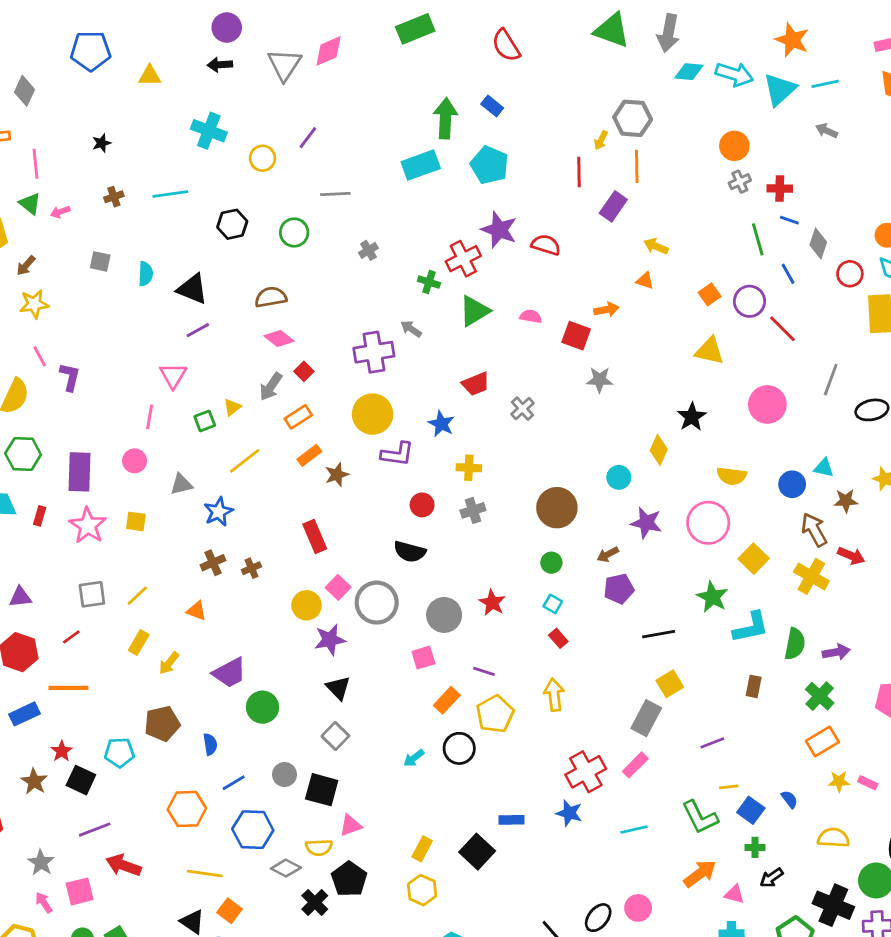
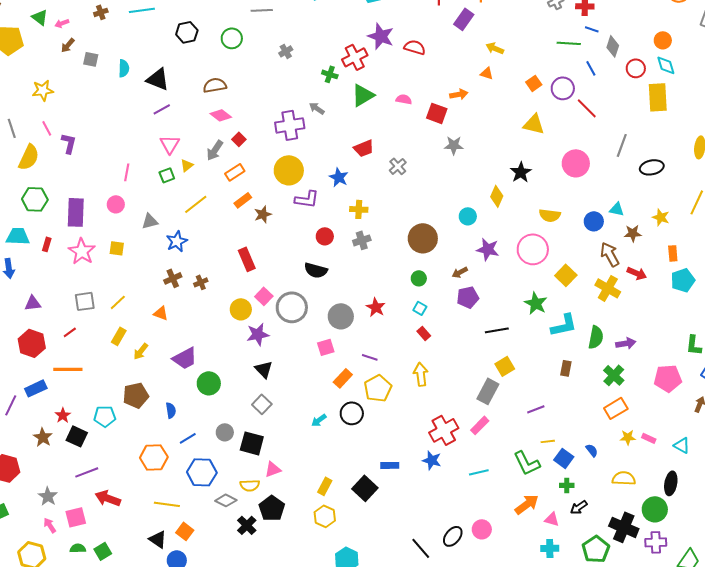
green line: (758, 239) -> (569, 43), turned -70
brown arrow: (26, 266) -> (68, 45), moved
pink triangle: (173, 376) -> (170, 144), moved

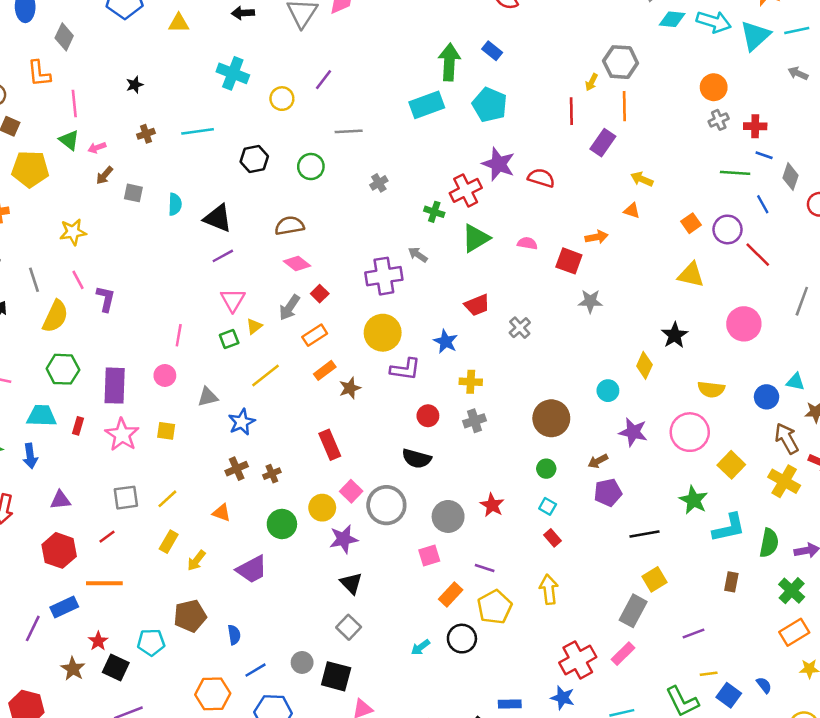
green circle: (209, 383) -> (282, 524), moved

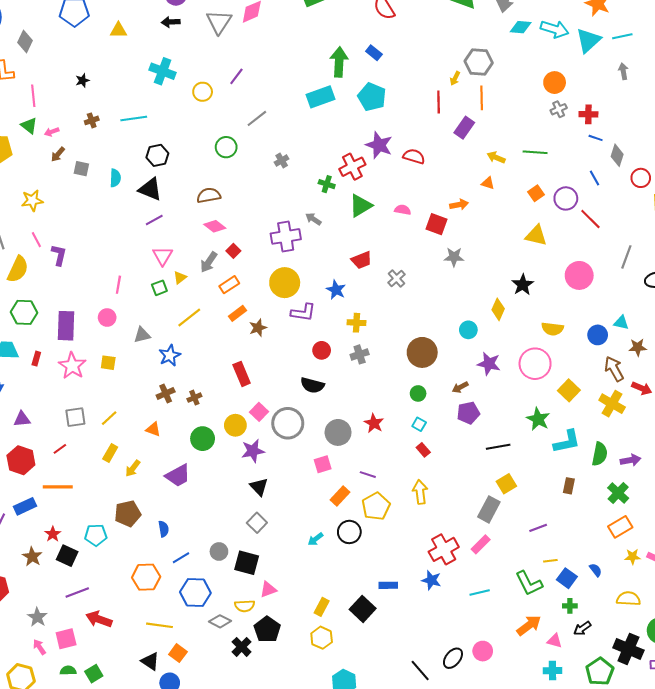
gray arrow: (798, 73) -> (623, 71), turned 56
gray line: (349, 131) -> (257, 118), turned -35
black hexagon: (254, 159) -> (157, 155), moved
green line: (735, 173) -> (535, 152), moved

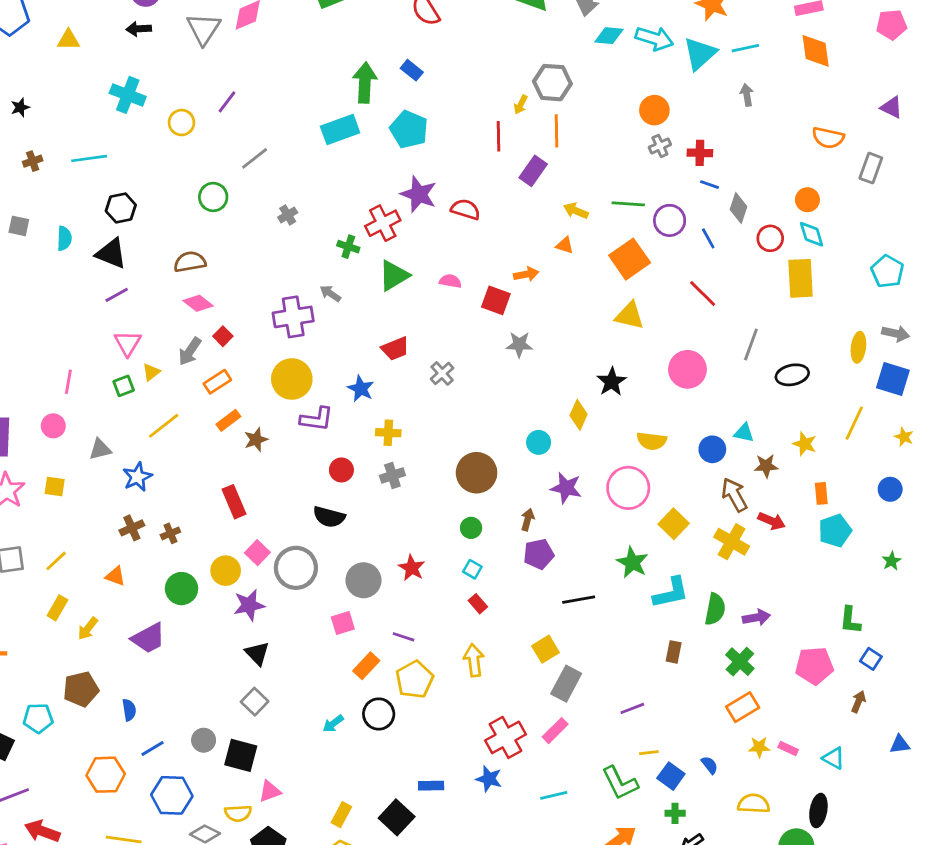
orange square: (536, 193) -> (630, 259), size x1.8
purple circle: (566, 198) -> (670, 220), moved
brown arrow: (460, 387) -> (528, 520), turned 133
yellow square: (506, 484) -> (545, 649), moved

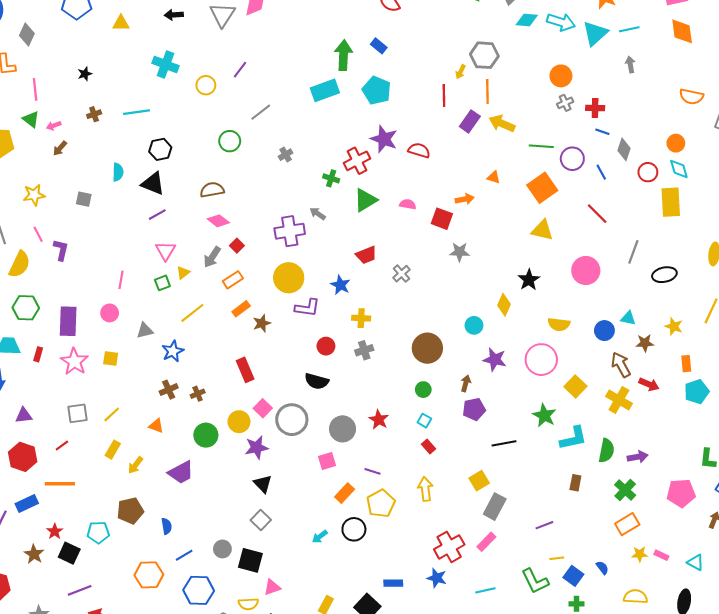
yellow arrow: (576, 211) -> (502, 124), moved, size x1.4
gray square: (19, 226) -> (84, 199), moved

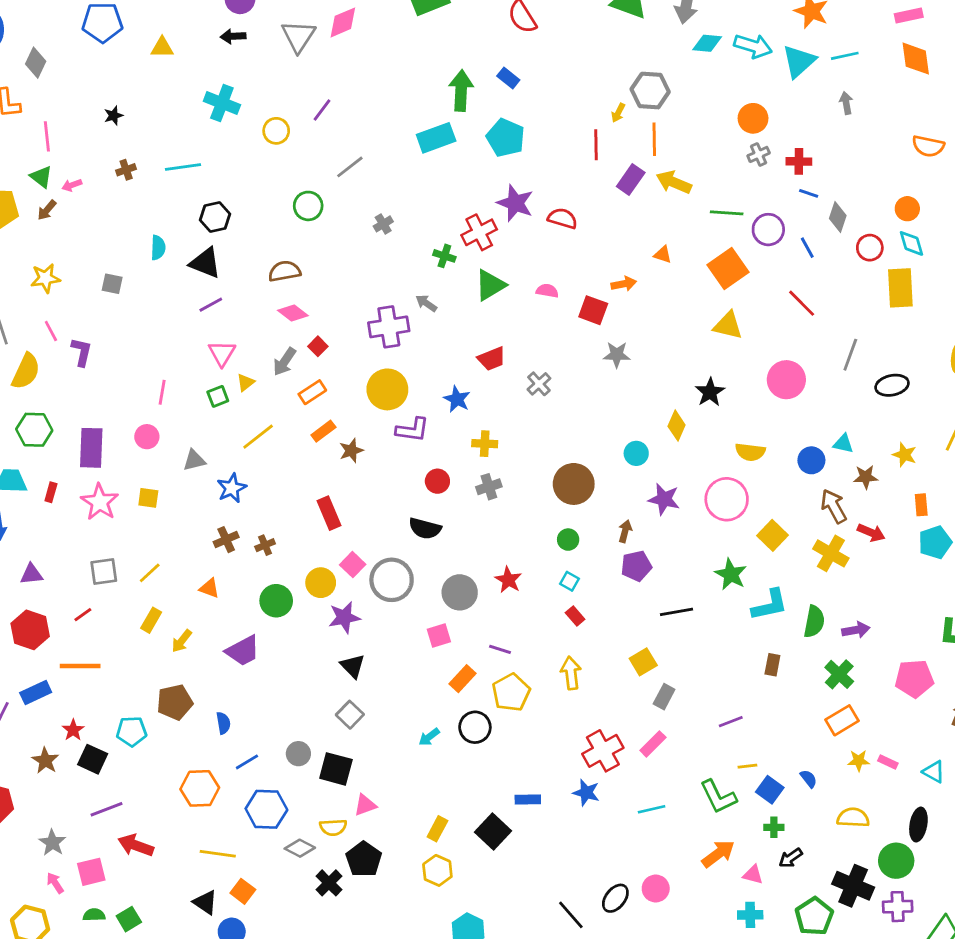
brown arrow: (60, 148) -> (47, 210), moved
gray rectangle: (495, 507) -> (664, 697), size x0.7

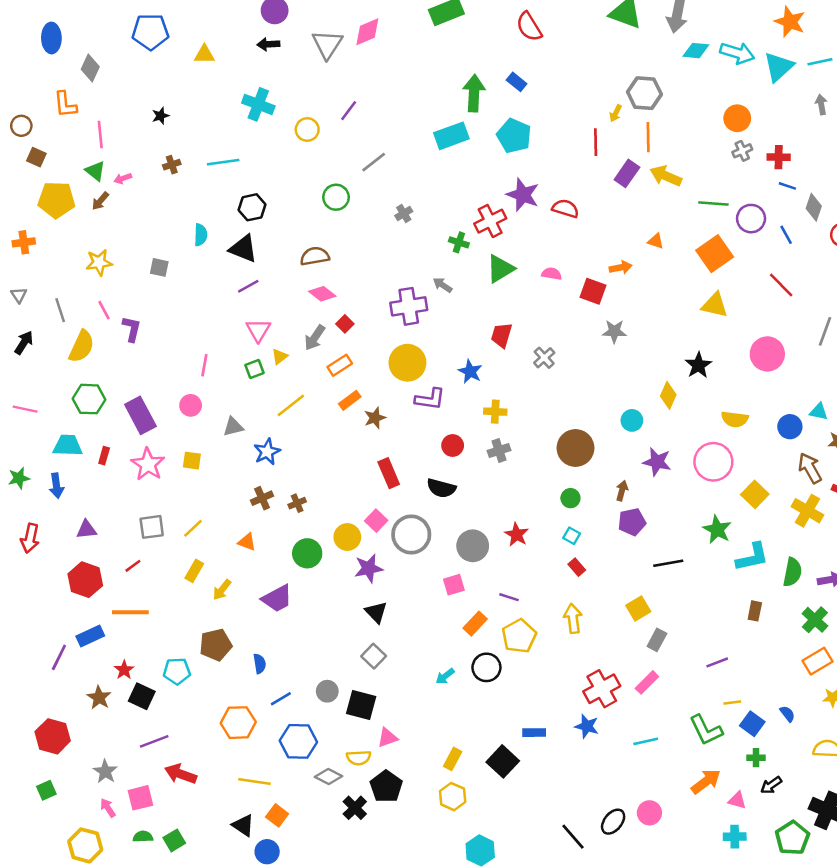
red trapezoid: (492, 359) -> (502, 335), turned 128
purple rectangle: (91, 448) -> (140, 415), turned -30
red rectangle: (329, 513) -> (389, 473), moved

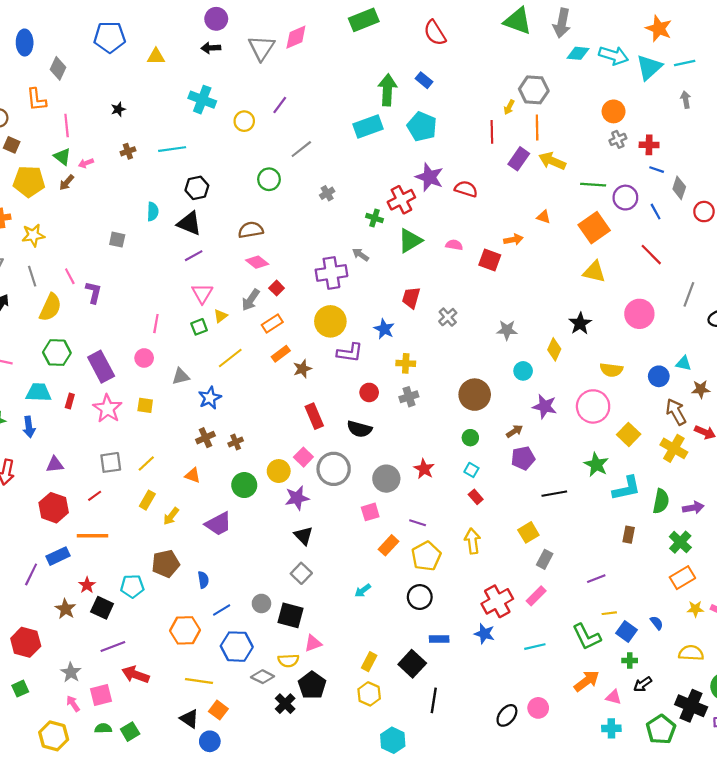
yellow star: (99, 262) -> (33, 235), moved
gray star: (614, 331) -> (507, 330), moved
brown arrow: (622, 491) -> (514, 431), turned 42
black circle: (486, 667) -> (420, 597), moved
black line: (573, 837) -> (434, 700), moved, turned 50

